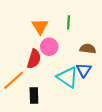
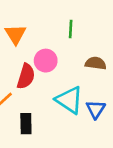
orange triangle: (40, 26) -> (15, 34), moved
blue triangle: (84, 70) -> (96, 109), moved

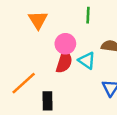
red semicircle: (26, 76) -> (64, 62), moved
cyan triangle: (69, 100) -> (87, 60), moved, size x0.7

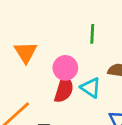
orange triangle: (38, 20) -> (26, 52), moved

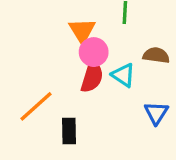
orange triangle: (26, 52) -> (82, 31), moved

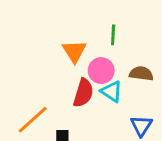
pink circle: (94, 52) -> (101, 71), moved

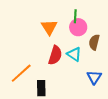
pink circle: (101, 71) -> (78, 27), moved
brown semicircle: (141, 74) -> (94, 42), turned -84

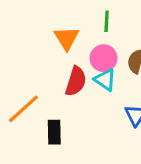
pink circle: (78, 27) -> (104, 58), moved

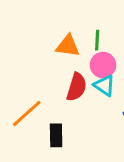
green line: (107, 21) -> (97, 40), moved
orange triangle: (67, 38) -> (68, 46), turned -50

